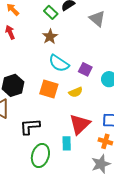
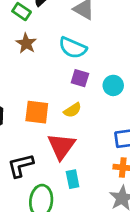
cyan semicircle: (59, 63) -> (73, 48), moved
red triangle: (80, 124) -> (61, 146), moved

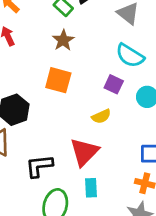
cyan semicircle: (73, 48) -> (130, 56), moved
orange square: (37, 112) -> (58, 80), moved

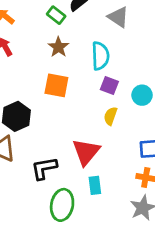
cyan semicircle: (130, 56) -> (100, 56), moved, turned -120
yellow semicircle: (101, 116) -> (110, 116), moved, turned 138

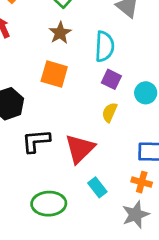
black L-shape: (44, 168) -> (36, 141), moved
cyan rectangle: (95, 185) -> (97, 187), moved, turned -36
green ellipse: (62, 205) -> (49, 204), turned 72

